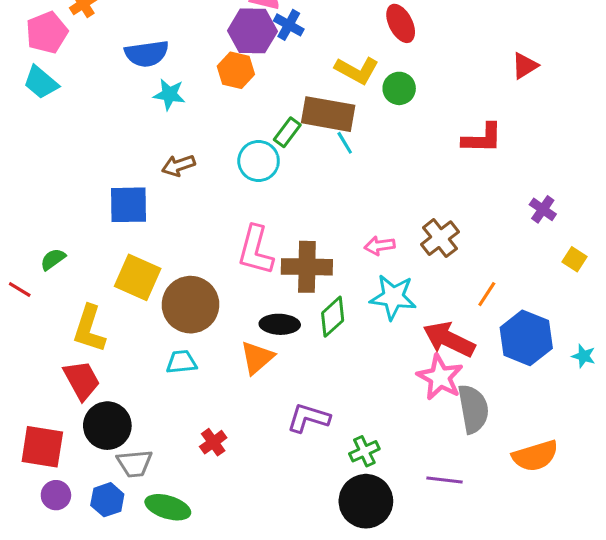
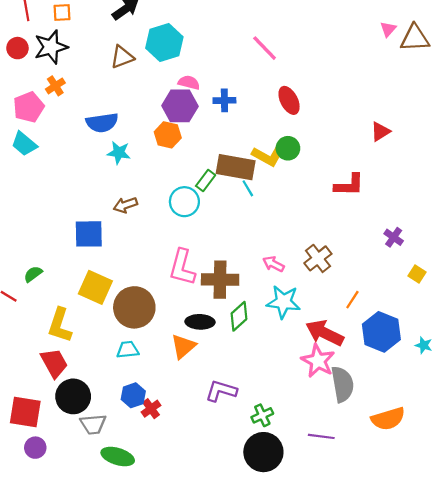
blue cross: (289, 25) -> (224, 100), moved, turned -30
yellow L-shape: (357, 70) -> (268, 156), moved
pink arrow: (379, 246) -> (273, 264), turned 35
blue hexagon: (107, 500) -> (133, 395), moved

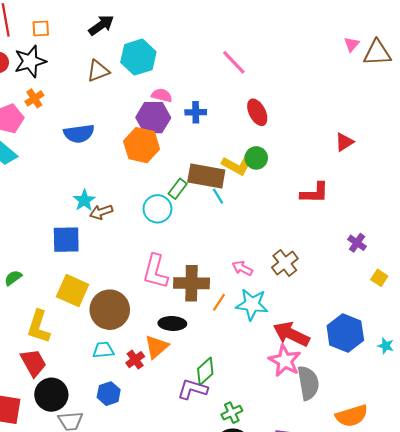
orange hexagon: (168, 135) -> (142, 145), size x1.4
cyan star: (119, 153) -> (84, 200), moved, turned 30
orange line: (352, 300) -> (219, 302), moved
green diamond: (239, 316) -> (205, 371), moved
red cross: (151, 409) -> (135, 360), moved

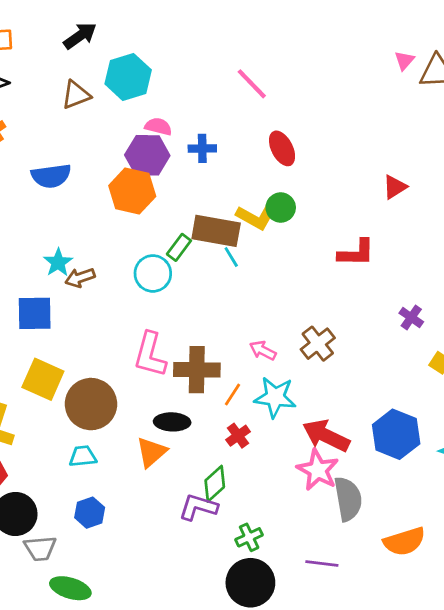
red cross: (135, 360) -> (238, 436), moved

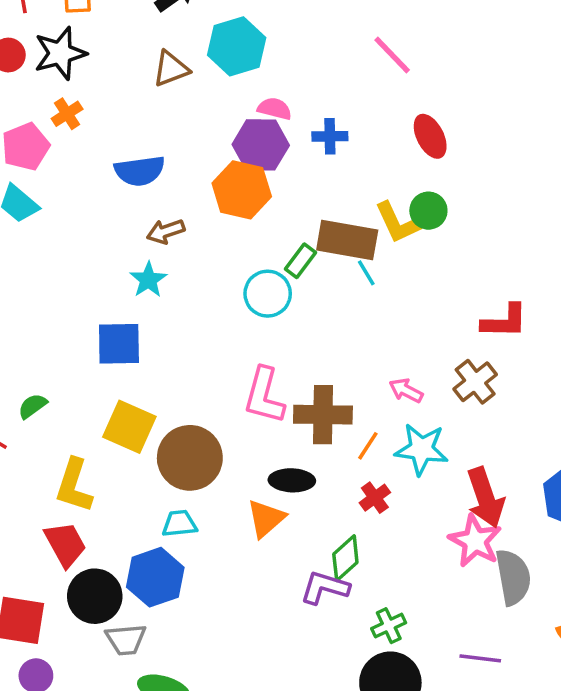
yellow L-shape: (256, 217) -> (397, 223), turned 36
red L-shape: (356, 253) -> (505, 321), moved
brown arrow: (80, 278) -> (166, 231), moved
red arrow: (326, 436) -> (485, 498), turned -135
blue hexagon: (90, 513) -> (155, 577), moved, size x1.5

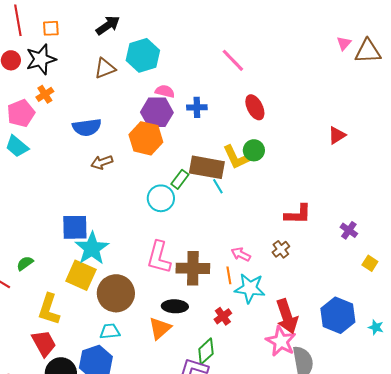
cyan star: (148, 280) -> (92, 248), moved, size x1.6
brown cross: (475, 382) -> (281, 249), size x0.7
orange line: (368, 446) -> (229, 275), moved, turned -42

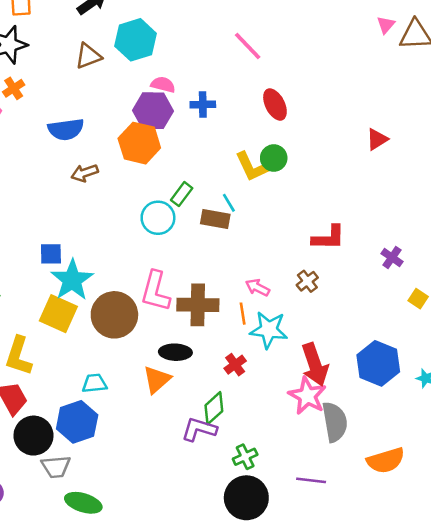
brown rectangle: (207, 167) -> (215, 219), moved, size x0.7
blue square: (75, 227) -> (51, 254), size x0.7
brown circle: (116, 293) -> (114, 315), moved

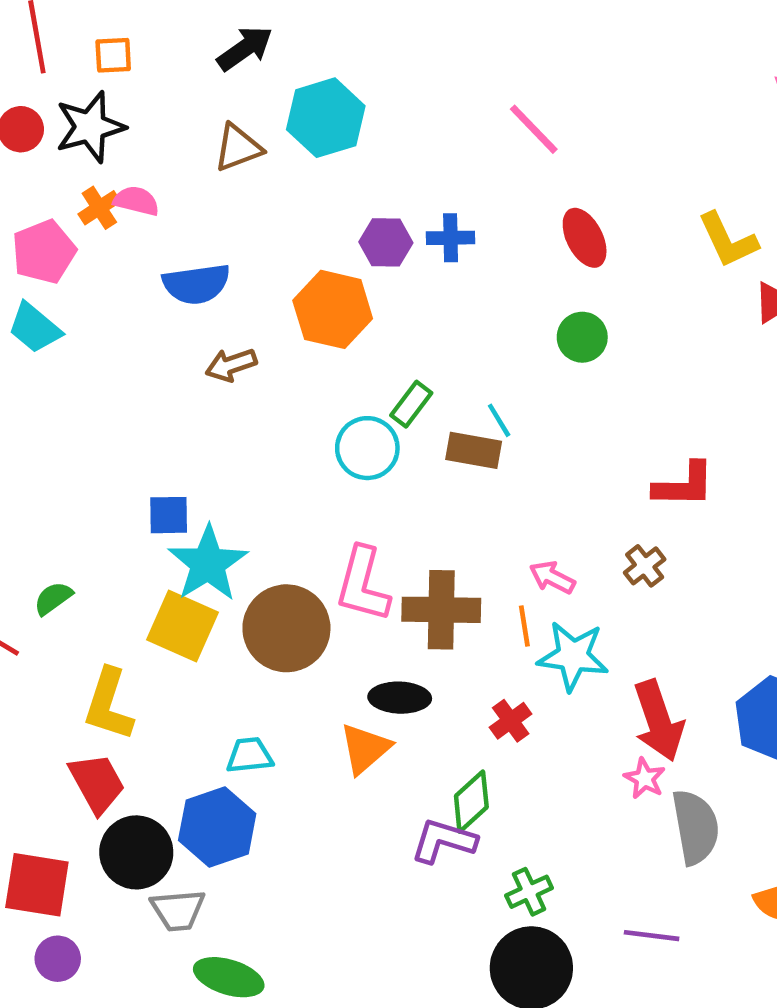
pink semicircle: (163, 85) -> (136, 201), moved
purple hexagon: (153, 111) -> (386, 242), moved, size x0.7
yellow L-shape: (251, 167) -> (728, 240), moved
pink star: (307, 396) -> (645, 778), size x0.6

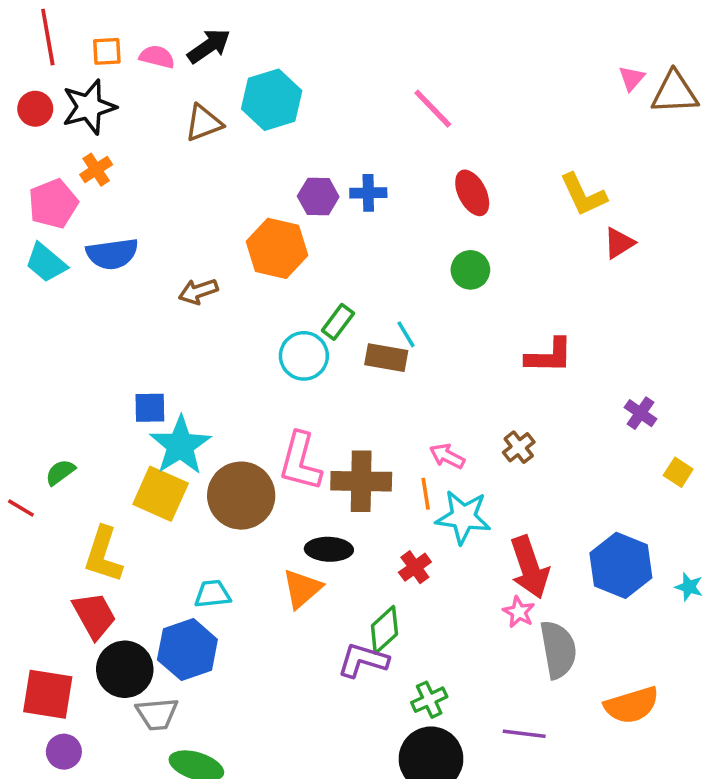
pink semicircle: (136, 201) -> (157, 57), moved
blue semicircle: (196, 284) -> (112, 254), moved
red L-shape: (684, 485) -> (549, 356), moved

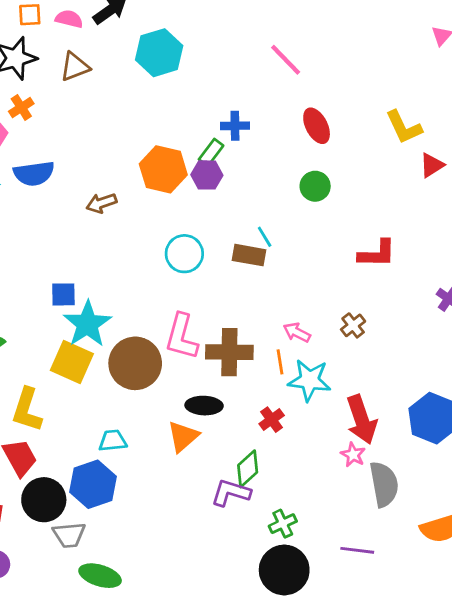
brown triangle: (204, 123) -> (75, 67), moved
purple hexagon: (318, 196) -> (207, 175), moved
green rectangle: (338, 322) -> (211, 152), moved

